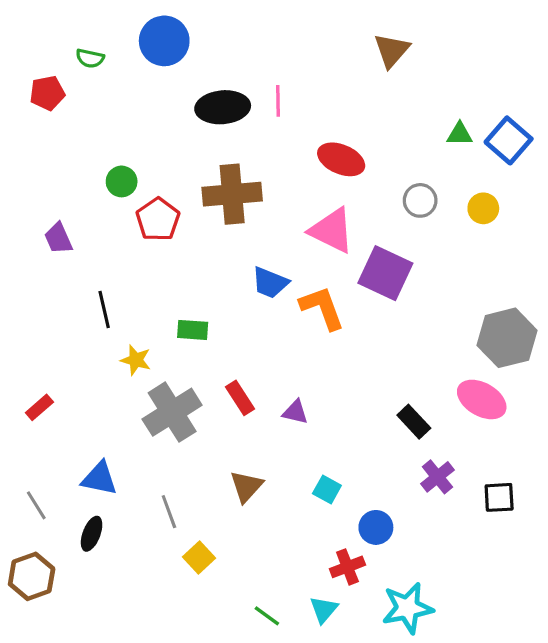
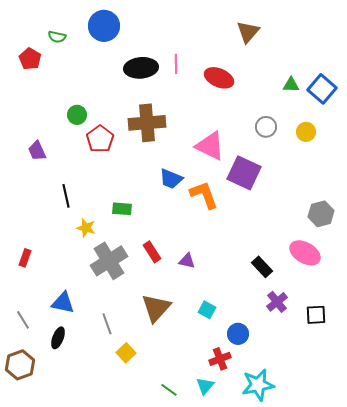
red pentagon: (47, 93) -> (30, 59), turned -30
red ellipse: (341, 159) -> (219, 78), moved
gray hexagon: (507, 338) -> (321, 214), size x0.7
red rectangle: (39, 407) -> (25, 258), turned -30
brown triangle: (246, 486) -> (156, 308), size x1.4

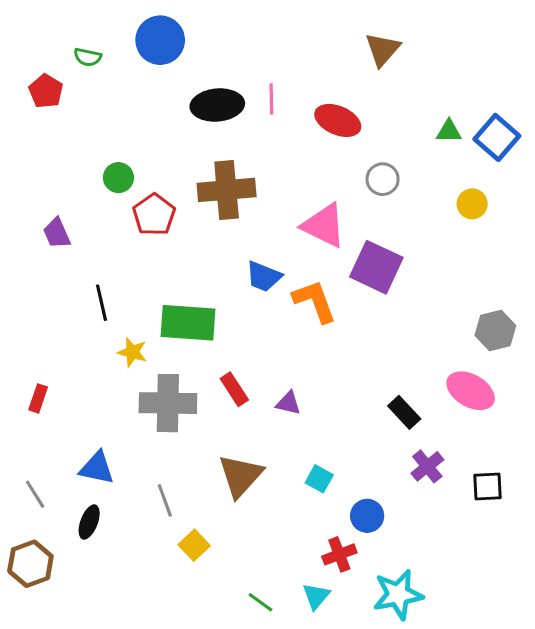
gray circle: (266, 127) -> (383, 179), moved
green rectangle: (122, 209) -> (188, 323), size x1.8
gray cross: (109, 261) -> (168, 403), turned 33

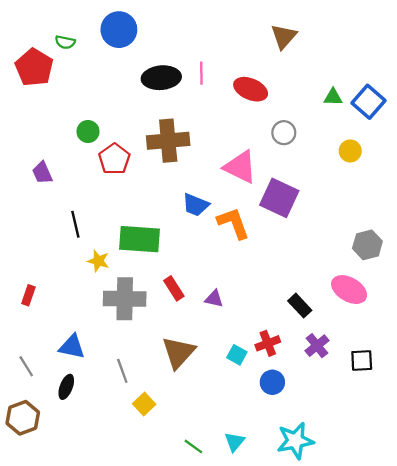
red pentagon: (46, 91) -> (34, 67), size x1.5
red cross: (339, 554) -> (268, 343), moved

